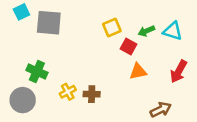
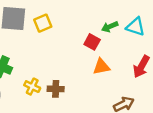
yellow square: (112, 27) -> (43, 23), moved
yellow cross: (68, 92) -> (32, 87), turned -35

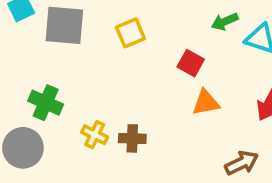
yellow square: (43, 23) -> (130, 33), moved
green arrow: (110, 27) -> (225, 22), moved

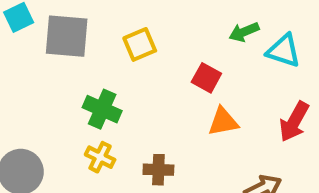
green cross: (46, 103) -> (102, 109), moved
brown cross: (132, 138) -> (158, 170), moved

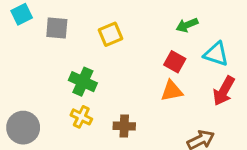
gray square: (67, 36) -> (57, 28), size x0.7
cyan triangle: (284, 51) -> (216, 54), moved
red square: (206, 78) -> (175, 62), moved

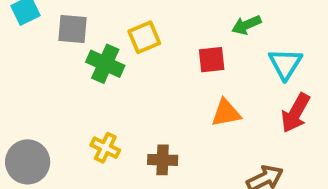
cyan triangle: (216, 54) -> (285, 64), turned 44
red square: (175, 62) -> (212, 60), moved, turned -35
green cross: (83, 82) -> (105, 64), moved

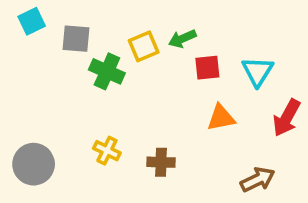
green arrow: (246, 25) -> (182, 39), moved
cyan triangle: (285, 64) -> (258, 71), moved

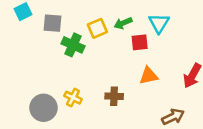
cyan triangle: (258, 71) -> (159, 23), moved
brown cross: (161, 162) -> (114, 96), moved
gray circle: (34, 164) -> (43, 108), moved

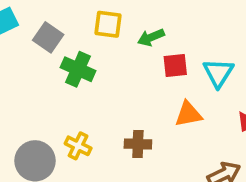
gray square: (52, 23) -> (48, 37), turned 30
cyan triangle: (159, 23) -> (218, 73), moved
yellow square: (97, 28) -> (108, 24), moved, turned 30

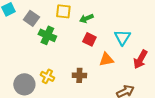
red square: (175, 65) -> (89, 39), moved, turned 32

